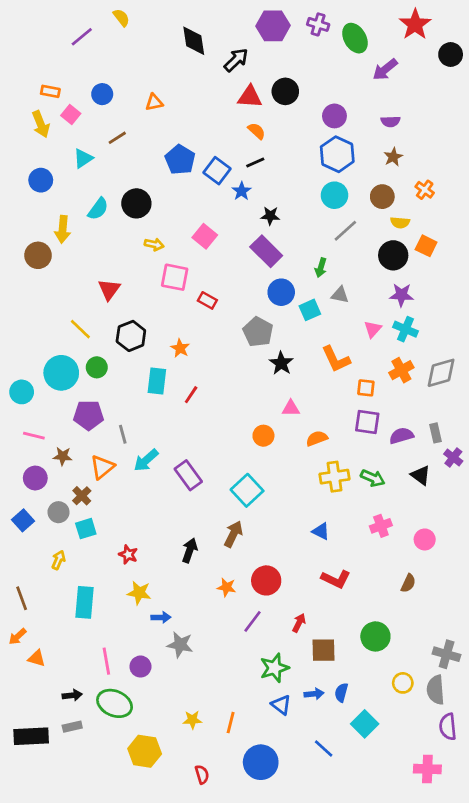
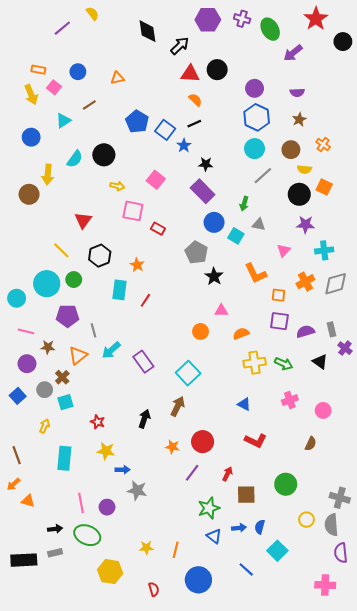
cyan square: (310, 310) -> (236, 236), turned -35
cyan cross: (406, 329) -> (324, 250), moved, turned -30

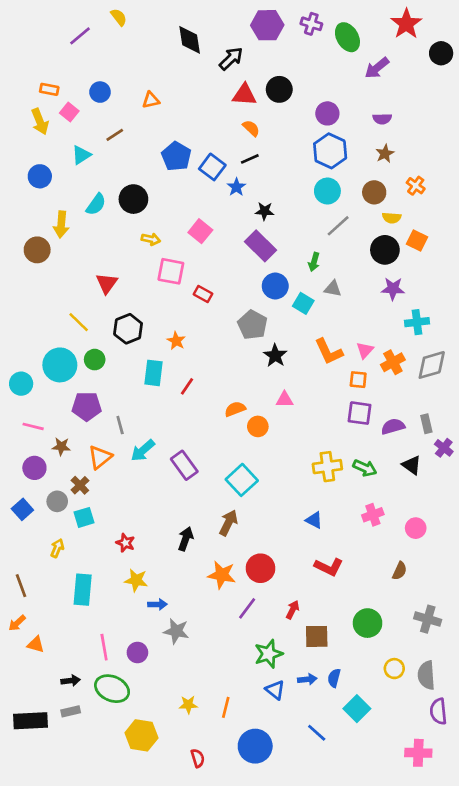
pink triangle: (284, 250) -> (365, 350), moved
orange semicircle: (241, 334) -> (235, 409), moved
orange star: (172, 447) -> (222, 575), size x1.5
gray cross: (340, 498) -> (428, 619), moved

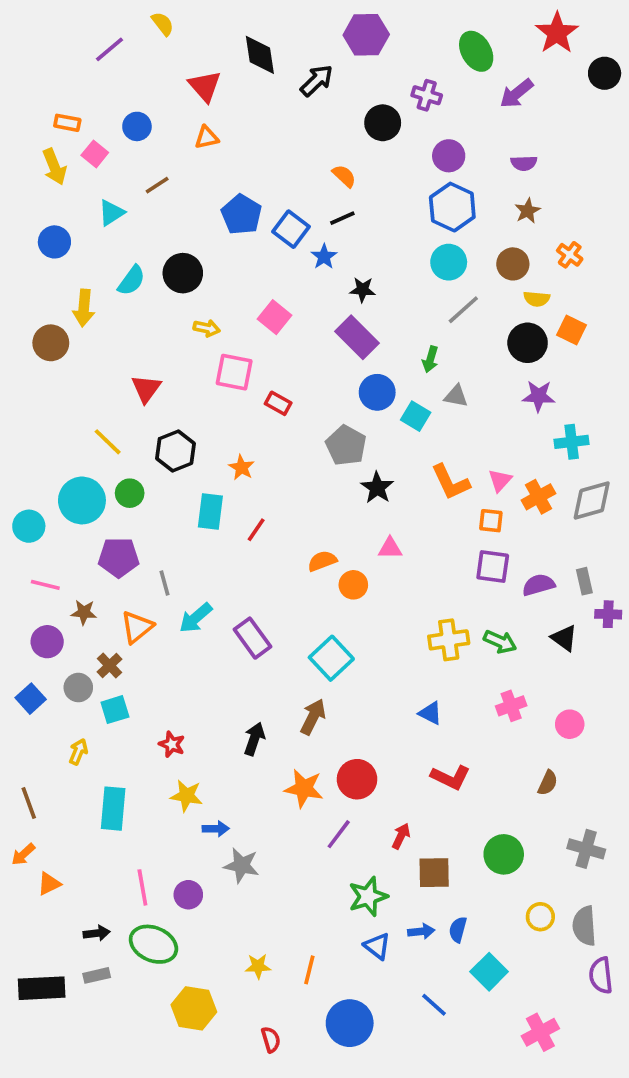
purple cross: (311, 24) -> (427, 95), moved
red triangle: (244, 95) -> (205, 86), moved, turned 45
purple cross: (444, 448) -> (608, 614), turned -36
orange triangle: (36, 644) -> (49, 884), turned -42
pink cross: (418, 753) -> (540, 1032), moved, turned -30

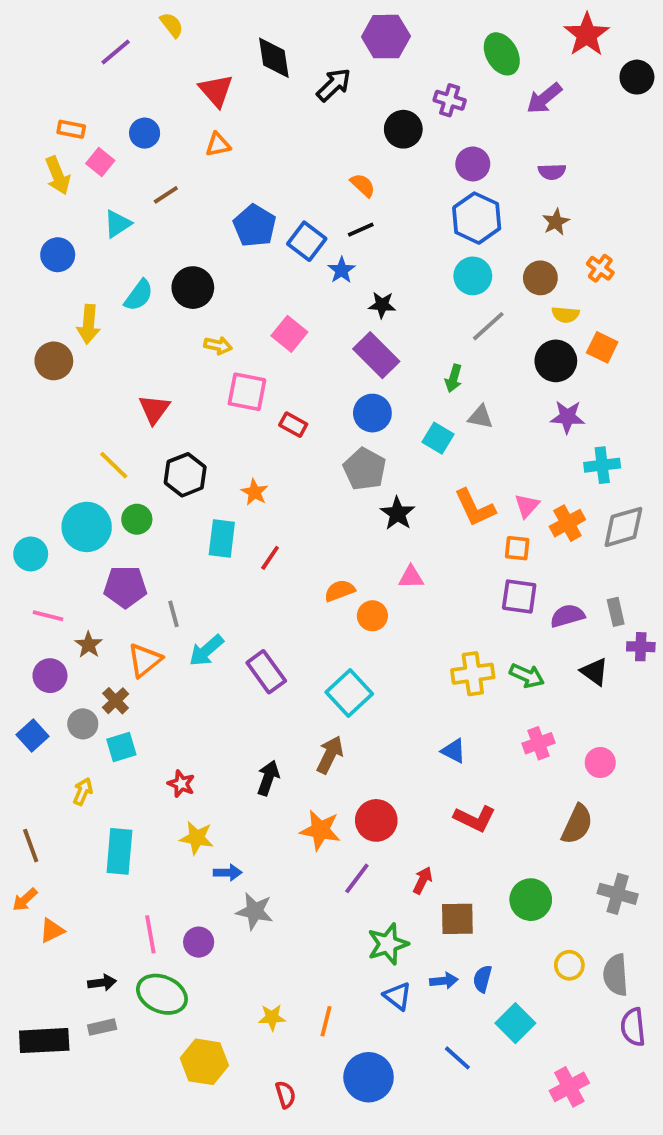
blue circle: (377, 392) -> (372, 413), moved
brown star: (84, 612) -> (89, 645), turned 30
brown semicircle: (548, 783) -> (577, 824), size x1.5

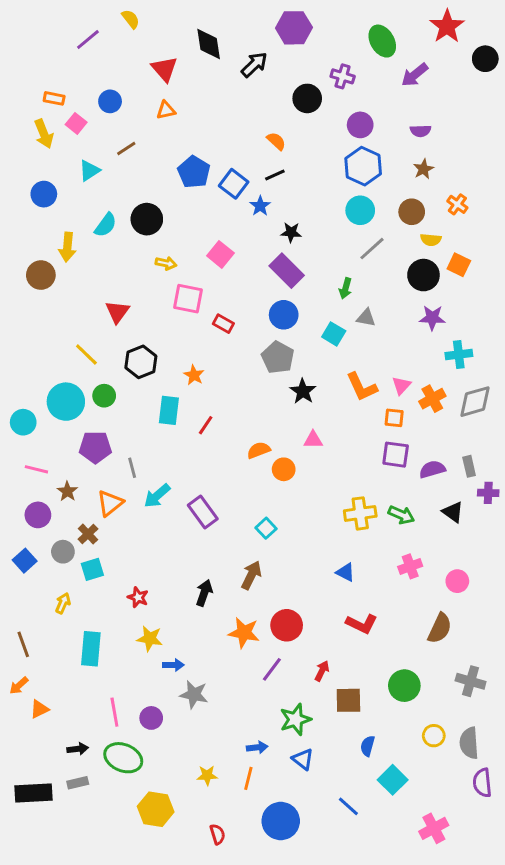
cyan square: (349, 693) -> (266, 528), size x0.6
blue arrow: (444, 981) -> (257, 747), moved

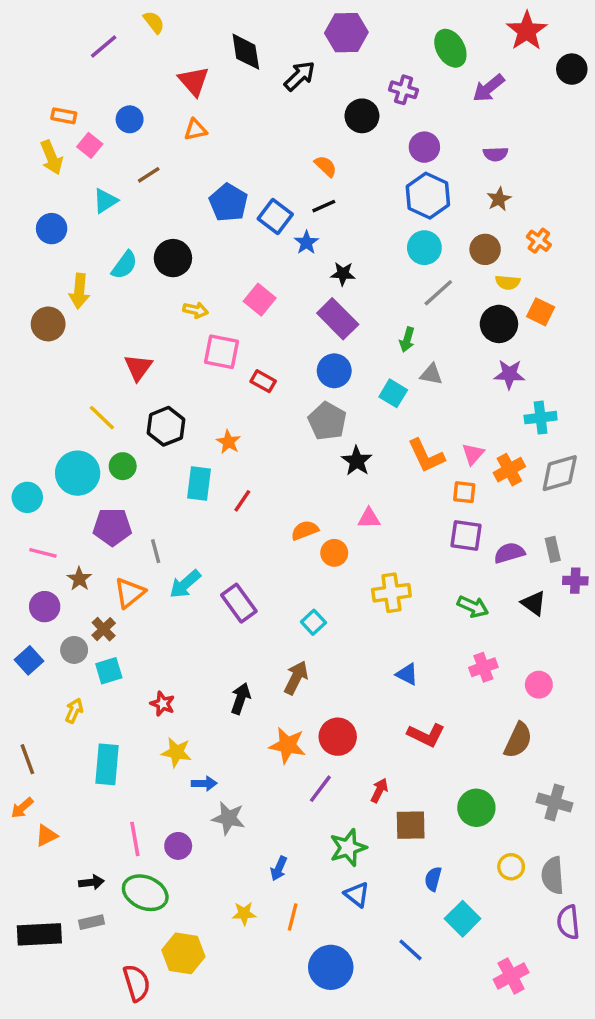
yellow cross: (360, 513) -> (391, 593), moved
blue arrow: (257, 747) -> (279, 868), moved, turned 120
red semicircle: (217, 834) -> (137, 983), moved, size x1.5

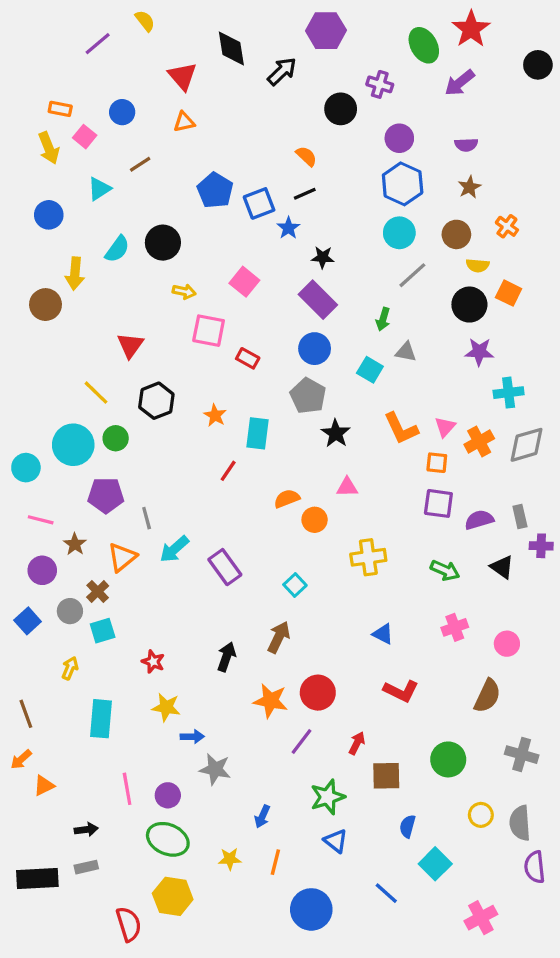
red star: (527, 31) -> (471, 29), moved
blue square: (275, 216) -> (259, 203), turned 32
cyan rectangle: (199, 483) -> (257, 433), moved
green ellipse: (145, 893) -> (168, 839), moved

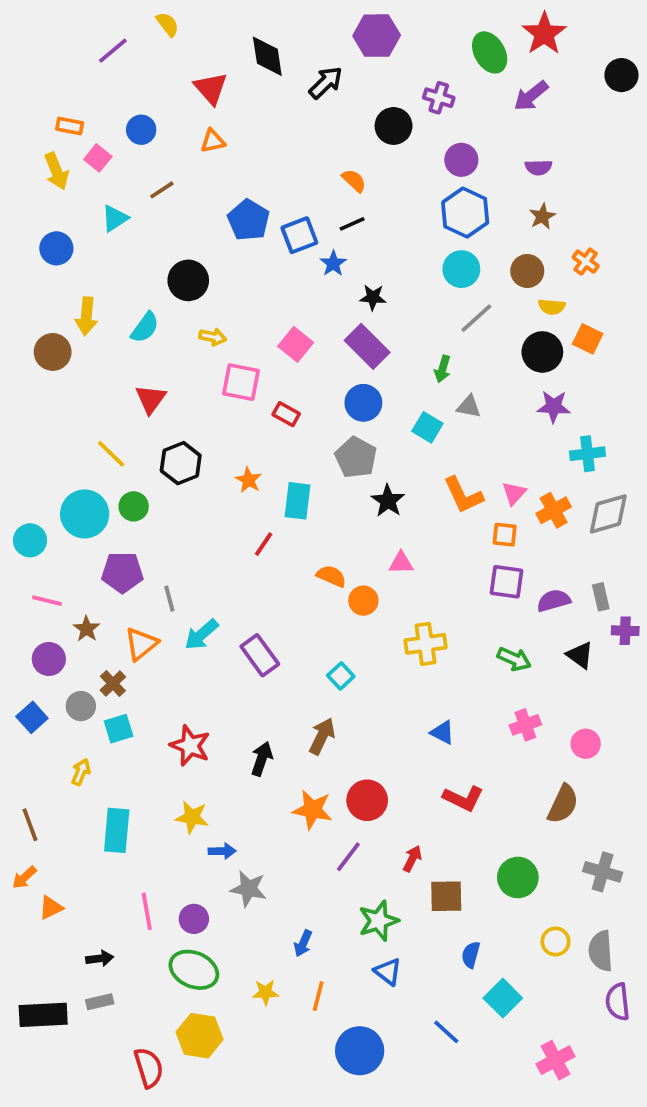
cyan semicircle: (117, 249) -> (145, 327), moved
pink square: (244, 282) -> (296, 344), moved
orange semicircle: (287, 499) -> (331, 576), turned 45
red star: (153, 662) -> (190, 746), moved, size x1.5

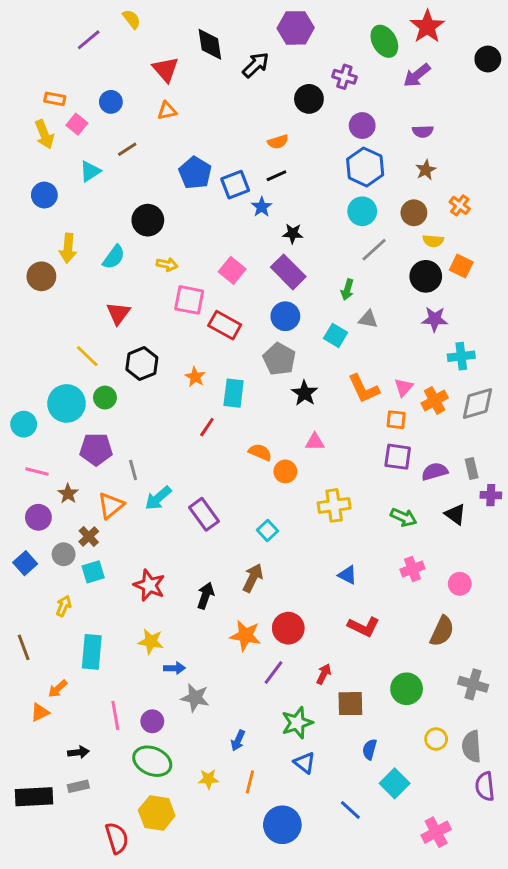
orange semicircle: (354, 181) -> (278, 142), turned 120
red rectangle: (286, 414) -> (225, 325), size x1.5
orange arrow: (24, 877) -> (58, 689), moved

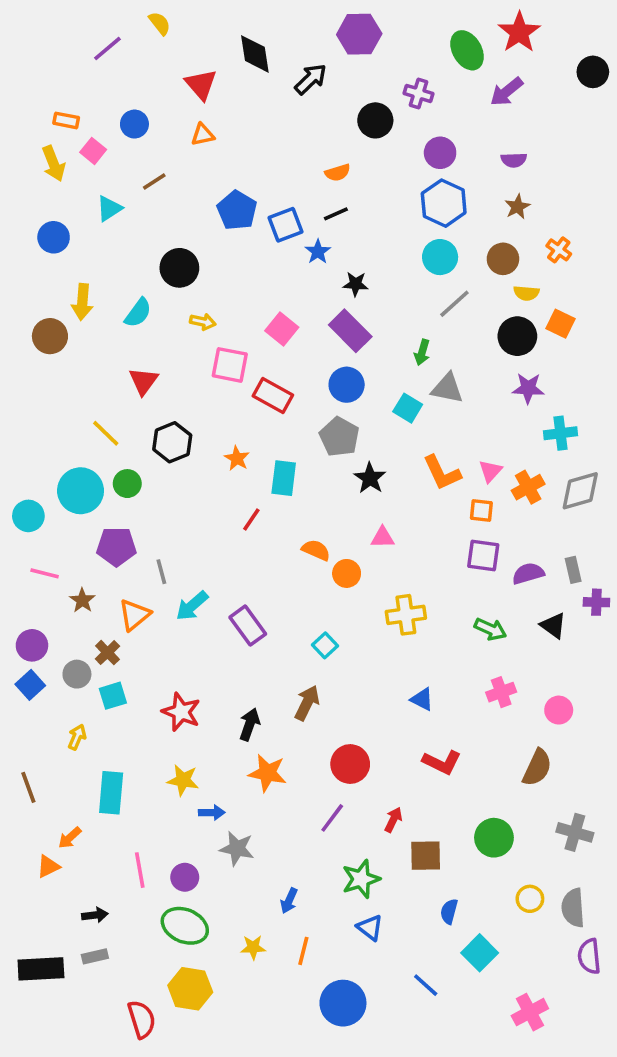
gray triangle: (368, 319) -> (447, 388), size x1.4
purple circle: (38, 517) -> (32, 645), moved
orange star: (245, 636) -> (267, 773), moved

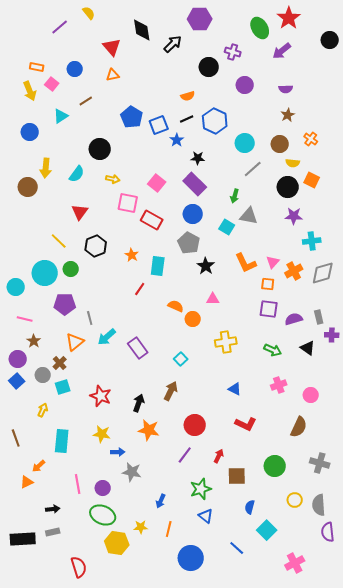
blue hexagon: (444, 203) -> (215, 121), moved
brown star: (82, 600) -> (34, 341), moved
yellow hexagon: (190, 989) -> (117, 543), moved

